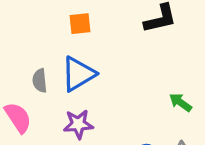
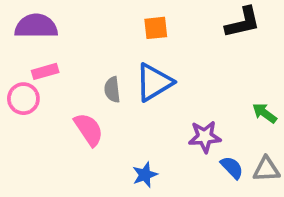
purple star: (78, 124) -> (205, 137), moved

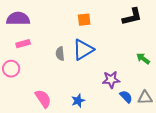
pink circle: (23, 99) -> (11, 69), moved
green arrow: (265, 113) -> (143, 59), moved
pink semicircle: (89, 129) -> (43, 99), moved

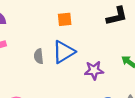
purple star: (111, 80) -> (94, 70), moved

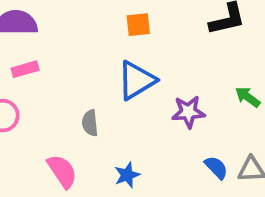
gray semicircle: (39, 56) -> (90, 123), moved

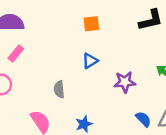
pink rectangle: (25, 69) -> (16, 53), turned -35
blue triangle: (136, 80) -> (90, 61), size x0.6

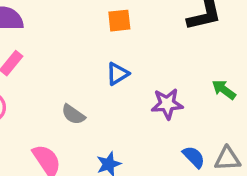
gray semicircle: (59, 89) -> (73, 114), turned -49

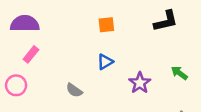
purple star: (167, 104) -> (140, 83), turned -30

